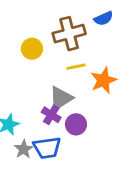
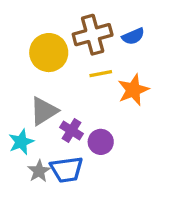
blue semicircle: (104, 18) -> (133, 36), moved
yellow circle: (32, 49) -> (49, 53), size x1.5
gray triangle: (61, 98) -> (44, 111), moved

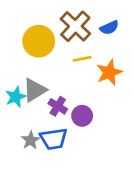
brown cross: (93, 35) -> (75, 26), turned -32
cyan star: (21, 142) -> (16, 97), moved

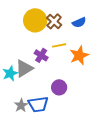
brown cross: (75, 26) -> (54, 21), size x0.7
yellow circle: (39, 41) -> (35, 20), moved
purple cross: (58, 106) -> (41, 55), moved

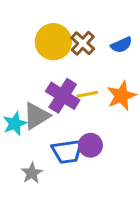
yellow line: (59, 45) -> (87, 94), moved
purple cross: (41, 55) -> (63, 96), size x1.5
blue trapezoid: (38, 104) -> (67, 151), moved

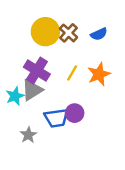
yellow line: (87, 94) -> (72, 73), turned -49
purple cross: (63, 96) -> (37, 71), moved

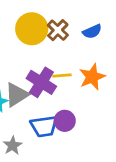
purple cross: (37, 71) -> (41, 82), moved
yellow line: (72, 73) -> (62, 75), turned 56

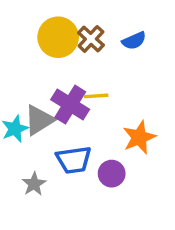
orange star: (92, 77) -> (139, 137), moved
purple circle: (65, 121) -> (112, 174), moved

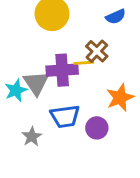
brown cross: (91, 39) -> (97, 51), moved
purple cross: (70, 105) -> (62, 70), turned -36
gray triangle: (39, 120) -> (36, 83), turned -32

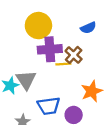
purple cross: (62, 70) -> (50, 49), moved

